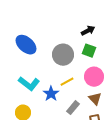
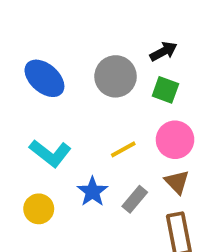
gray circle: (63, 55) -> (116, 76), moved
blue star: (51, 94) -> (92, 192), moved

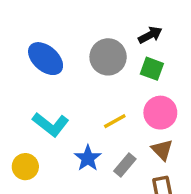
yellow circle: (39, 209) -> (25, 167), moved

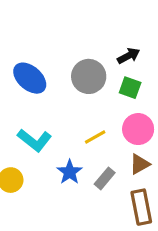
brown triangle: (162, 150) -> (140, 164), turned 45

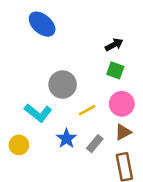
gray circle: (89, 76) -> (63, 85), moved
blue ellipse: (30, 78) -> (42, 24), moved

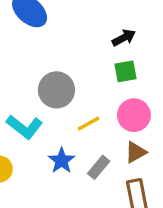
green square: (115, 70) -> (126, 71), turned -30

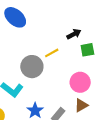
green square: (126, 71) -> (87, 50), moved
yellow line: (88, 124) -> (52, 53), moved

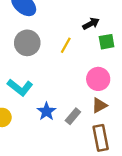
yellow line: (52, 53) -> (66, 45), turned -32
gray circle: (32, 67) -> (27, 43), moved

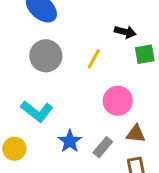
black arrow: (91, 24) -> (125, 32), turned 42
pink circle: (98, 79) -> (118, 101), moved
brown triangle: (99, 105) -> (136, 134), turned 35

